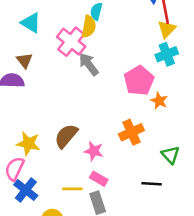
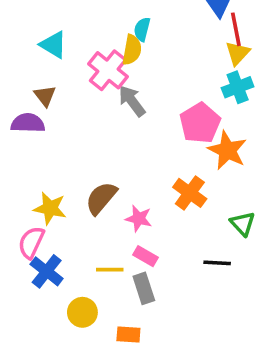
orange star: (159, 101) -> (227, 150), size x1.6
orange cross: (131, 132) -> (190, 193), turned -30

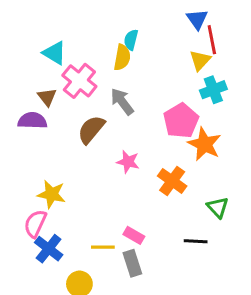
yellow triangle: (238, 53) -> (200, 60), moved
pink cross: (108, 70) -> (79, 81), moved
brown semicircle: (101, 198) -> (91, 129), moved
pink star: (139, 219) -> (128, 162), moved

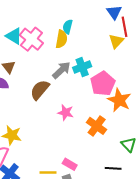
pink cross: (79, 81) -> (31, 39), moved
cyan cross: (213, 90) -> (82, 67), moved
gray arrow: (122, 101) -> (61, 70), turned 84

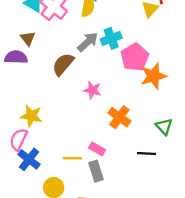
orange star: (119, 100) -> (154, 76), turned 30
orange cross: (97, 126) -> (119, 117), moved

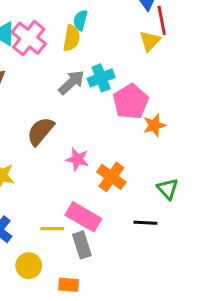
brown semicircle: (63, 64) -> (41, 131), moved
orange star: (154, 76) -> (154, 125), size x0.7
pink star: (92, 90) -> (77, 159), moved
pink rectangle: (97, 149) -> (83, 217), size x1.6

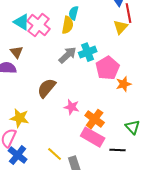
pink rectangle: (83, 217) -> (93, 137), moved
yellow line: (52, 229) -> (55, 154), turned 42

